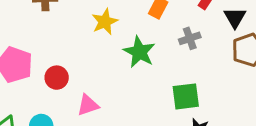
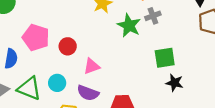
gray cross: (190, 38) -> (153, 16), moved

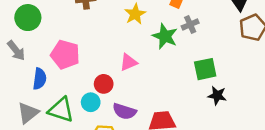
red circle: (68, 46) -> (104, 84), moved
pink triangle: (92, 66) -> (128, 62), moved

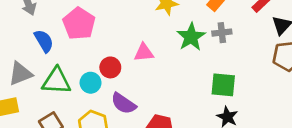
blue semicircle: (40, 79) -> (44, 41), turned -55
green triangle: (61, 110) -> (56, 81), turned -32

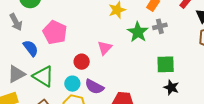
pink triangle: (144, 53) -> (105, 48), turned -35
green triangle: (56, 81) -> (43, 76), turned 35
cyan circle: (91, 83) -> (72, 84), moved

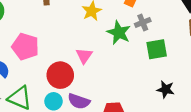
red circle: (82, 62) -> (60, 75), size x1.5
green square: (166, 64) -> (157, 49), moved

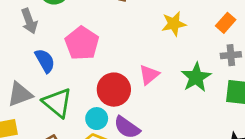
green star: (119, 33) -> (196, 77), moved

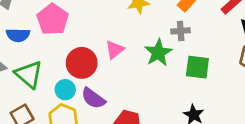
gray cross: (231, 55) -> (181, 31), moved
blue semicircle: (45, 61) -> (18, 35), turned 120

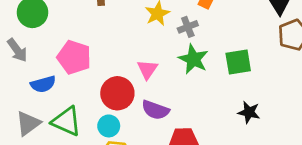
gray cross: (181, 31) -> (188, 27), moved
purple semicircle: (93, 98) -> (155, 110), moved

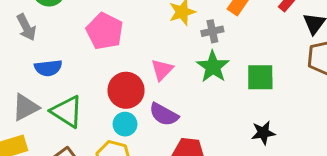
pink pentagon: (74, 57) -> (105, 31), moved
black star: (249, 112) -> (263, 133), turned -30
cyan circle: (109, 126) -> (125, 124), moved

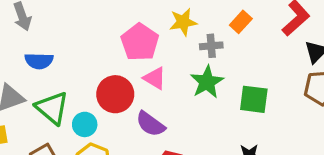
pink pentagon: (105, 31) -> (140, 42), moved
pink triangle: (162, 70) -> (155, 78), turned -50
cyan circle: (125, 124) -> (85, 124), moved

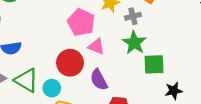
green square: (254, 99) -> (154, 64), moved
purple semicircle: (150, 124) -> (99, 80), turned 35

